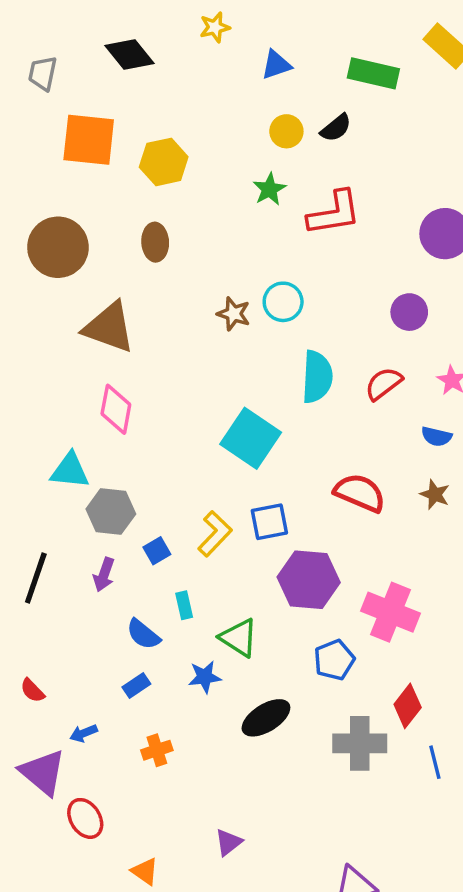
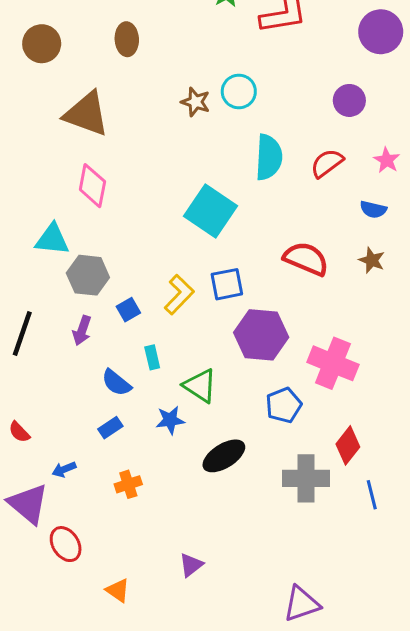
brown circle: (58, 247) -> (42, 44), size x0.7

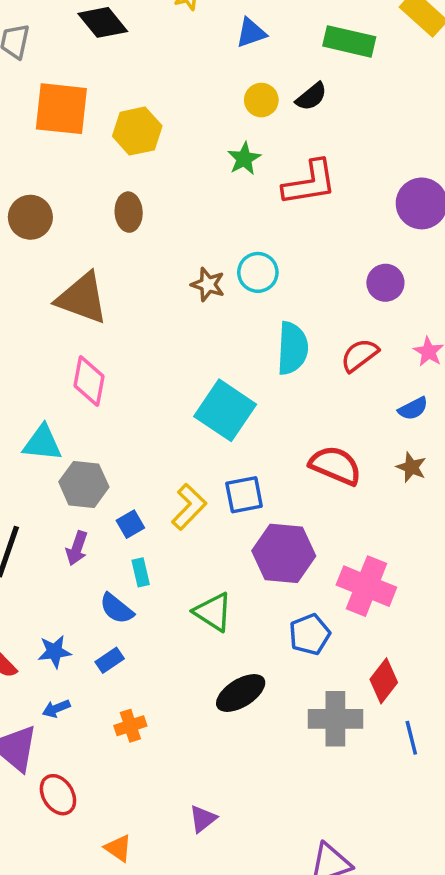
blue semicircle: (373, 209) -> (413, 409), turned -40
cyan rectangle: (152, 357) -> (141, 572), moved
blue star: (170, 420) -> (54, 652), moved

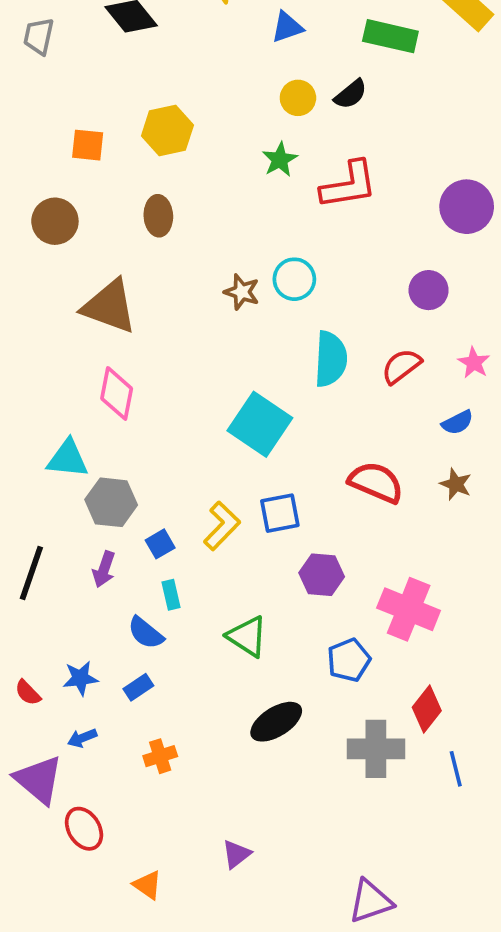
orange square: (61, 109) -> (88, 145), moved, size x0.6
purple hexagon: (284, 553) -> (322, 575), size x0.7

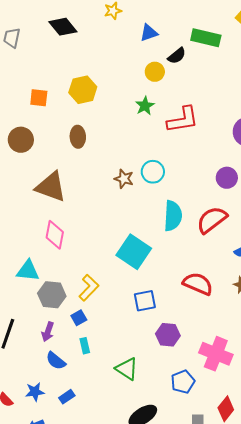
black semicircle: (351, 94) -> (177, 56), moved
red semicircle: (401, 366) -> (212, 220), size x1.4
yellow L-shape: (222, 526) -> (89, 288), moved
blue semicircle: (146, 633) -> (56, 361), moved

